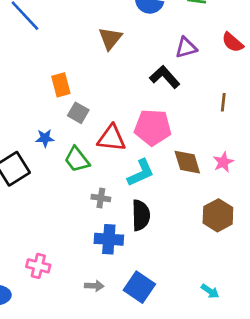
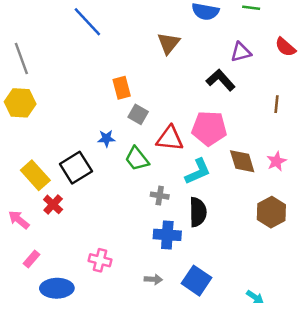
cyan arrow: (210, 291) -> (255, 297), moved

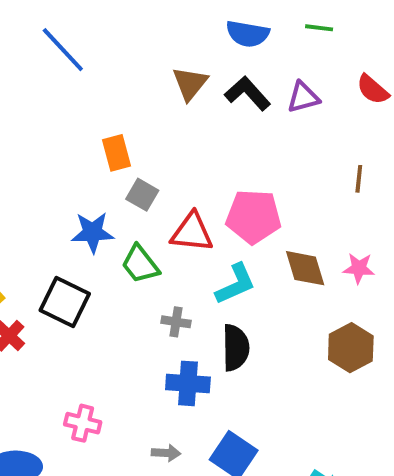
black L-shape: (221, 80) -> (248, 93), moved
blue star: (106, 138) -> (93, 232), size x1.5
pink star: (276, 161) -> (359, 268), turned 30
black square: (76, 168) -> (65, 302), moved, turned -32

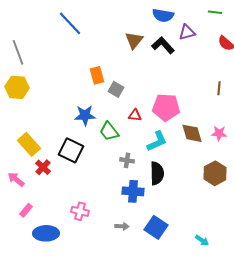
green line: (319, 28) -> (215, 12), moved
purple triangle: (303, 97) -> (187, 32), moved
gray square: (142, 195) -> (116, 89), moved
red triangle: (192, 232) -> (135, 115), size x0.6

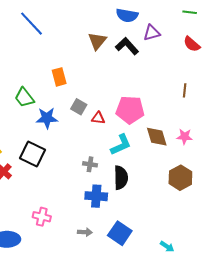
green line: (215, 12) -> (190, 12), moved
gray square: (116, 89) -> (79, 107), moved
green trapezoid: (109, 131) -> (24, 98), moved

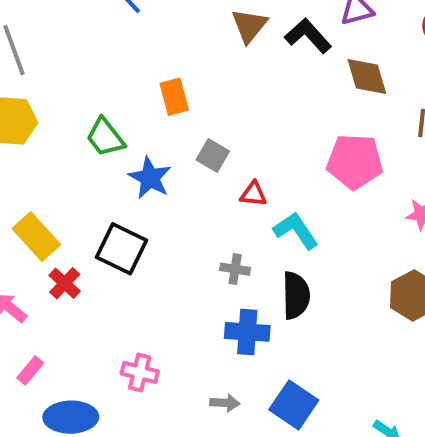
pink pentagon: (130, 110) -> (355, 162), moved
blue star: (47, 118) -> (150, 178), turned 30
red triangle: (98, 118) -> (253, 194), moved
brown diamond: (157, 137) -> (367, 76), moved
cyan L-shape: (121, 145) -> (296, 231), turned -100

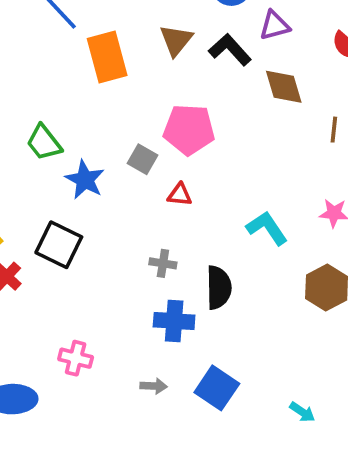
orange rectangle: (174, 97) -> (107, 57), moved, size x1.5
pink pentagon: (355, 162) -> (189, 130), moved
cyan L-shape: (296, 231) -> (267, 228), moved

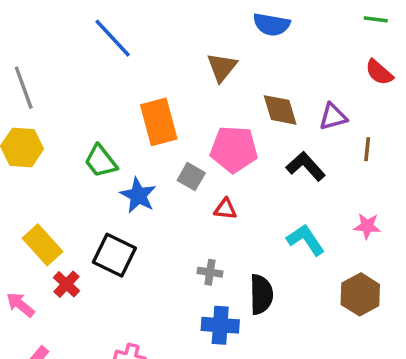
purple triangle: (274, 25) -> (333, 117), moved
black L-shape: (230, 50) -> (306, 166), moved
orange rectangle: (107, 57) -> (159, 122), moved
brown diamond: (284, 87) -> (280, 110), moved

